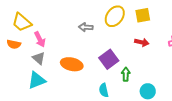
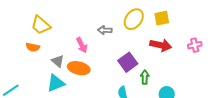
pink arrow: (40, 39) -> (82, 45), moved
red arrow: (142, 42) -> (161, 45), size x1.5
orange ellipse: (72, 64) -> (79, 68), moved

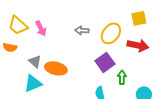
yellow ellipse: (134, 19) -> (111, 33), moved
pink arrow: (82, 45) -> (41, 28), moved

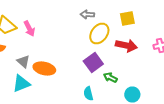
gray arrow: (82, 30) -> (87, 14), moved
green arrow: (122, 77) -> (110, 78), turned -64

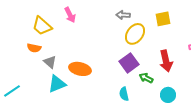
pink arrow: (29, 28) -> (70, 15), moved
red arrow: (126, 46) -> (166, 61), moved, turned 65
gray triangle: (23, 62) -> (50, 62), moved

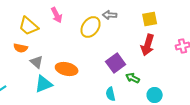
yellow ellipse: (135, 34) -> (91, 27), moved
red arrow: (166, 61) -> (148, 45), moved, turned 30

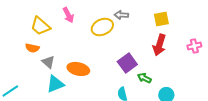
yellow ellipse: (91, 27) -> (102, 27), turned 30

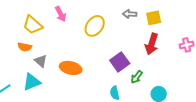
gray arrow: (121, 15) -> (130, 14), moved
yellow ellipse: (102, 27) -> (95, 26), turned -30
green arrow: (144, 78) -> (137, 77), turned -80
cyan triangle: (55, 84) -> (32, 82), moved

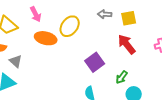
red arrow: (152, 44) -> (127, 44), turned 125
orange ellipse: (71, 68) -> (46, 38), moved
green arrow: (137, 77) -> (122, 77), moved

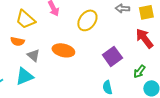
orange ellipse: (46, 38) -> (63, 50), moved

